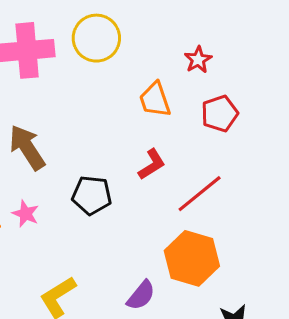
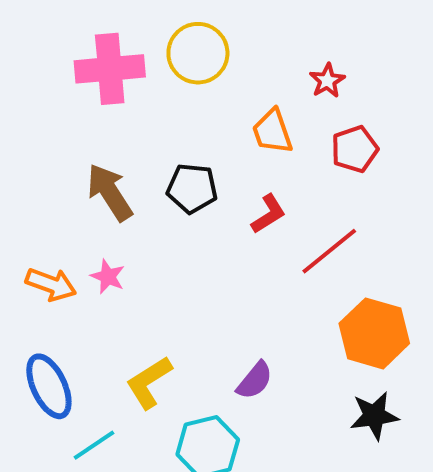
black pentagon: (92, 195) -> (192, 188), moved
orange hexagon: (192, 258) -> (374, 333), moved

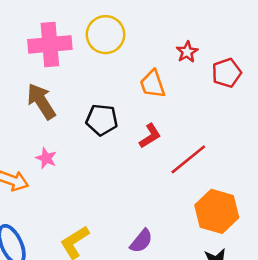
red pentagon: (355, 149) -> (227, 73), moved
brown arrow: (110, 192) -> (41, 101), moved
pink star: (108, 277) -> (46, 158), moved

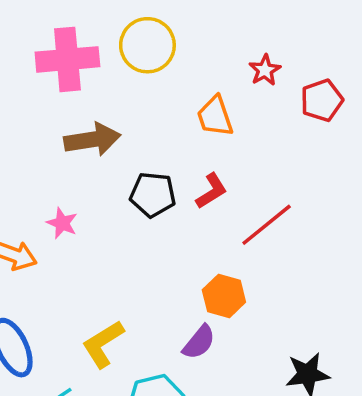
brown arrow: (41, 101) -> (92, 139), moved, turned 114
black pentagon: (102, 120) -> (153, 195), moved
orange hexagon: (217, 211) -> (224, 296), moved, size x0.7

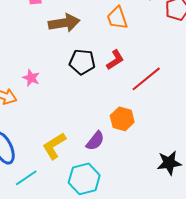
brown arrow: (92, 139) -> (64, 23), moved
purple semicircle: (199, 342) -> (95, 141), moved

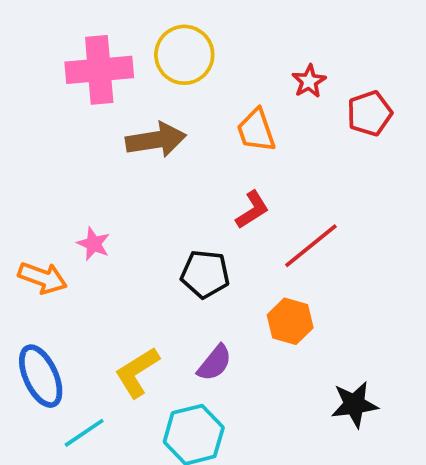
black pentagon: (82, 62) -> (205, 274), moved
orange hexagon: (122, 119) -> (290, 321), moved

